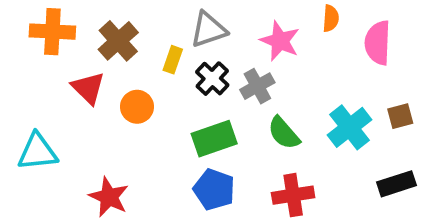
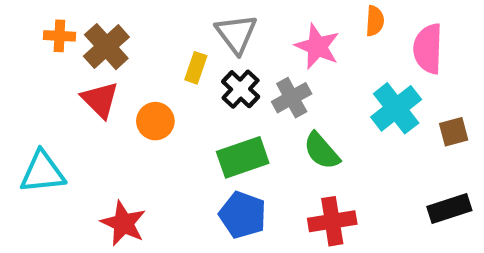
gray triangle: (208, 30) -> (236, 34), turned -48
orange cross: (52, 32) -> (59, 36), size x0.6
brown cross: (118, 41) -> (106, 47), moved
cyan cross: (349, 127) -> (396, 108), moved

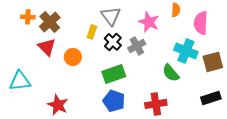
cyan cross: (396, 108) -> (186, 51), turned -30
brown square: (454, 132) -> (213, 62), size x1.5
green semicircle: (322, 151) -> (171, 73), moved

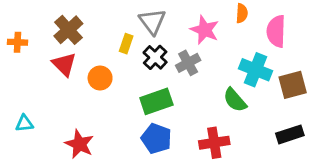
orange cross: (28, 17) -> (17, 42), moved
cyan triangle: (20, 81) -> (24, 123), moved, size x0.6

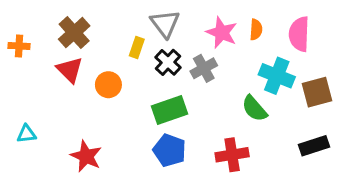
orange semicircle: (242, 13) -> (256, 30), moved

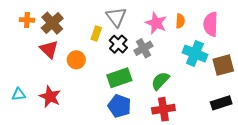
orange cross: (19, 46) -> (27, 20), moved
green semicircle: (254, 109) -> (160, 81), moved, turned 84
red star: (86, 156) -> (50, 97), moved

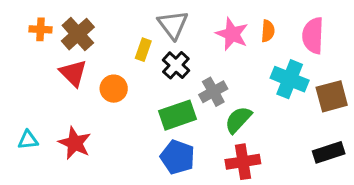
gray cross: (143, 48) -> (213, 92), moved

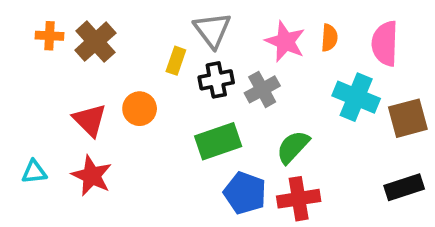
black cross: (176, 65) -> (216, 80), turned 36
red triangle: (73, 73) -> (90, 120), moved
gray cross: (213, 92) -> (262, 89), moved
blue pentagon: (178, 157) -> (245, 193), moved

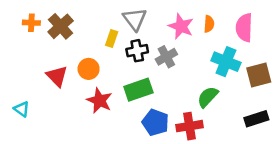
green semicircle: (293, 147) -> (208, 97), moved
cyan triangle: (34, 172) -> (22, 109), turned 42
red star: (92, 176) -> (99, 101), moved

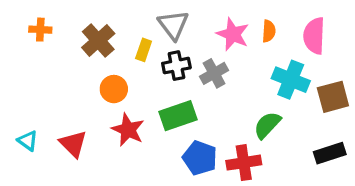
brown cross: (61, 26) -> (98, 41), moved
red triangle: (57, 76) -> (73, 144), moved

